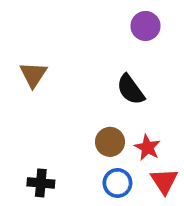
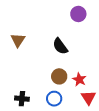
black semicircle: (131, 90) -> (60, 46), moved
blue circle: (117, 183) -> (54, 99), moved

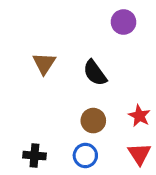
brown triangle: (18, 40) -> (44, 63), moved
red star: (79, 79) -> (139, 116), moved

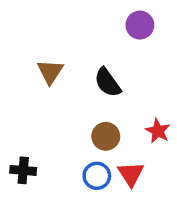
red triangle: (139, 154) -> (131, 174), moved
black cross: (34, 156) -> (23, 170), moved

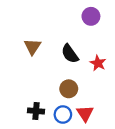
red star: (158, 131) -> (98, 63), moved
black cross: (23, 170) -> (36, 111), moved

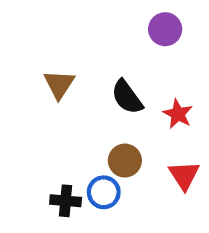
red triangle: (85, 113) -> (184, 175), moved
blue circle: (63, 115) -> (104, 192), moved

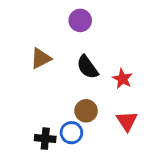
purple circle: (165, 29) -> (80, 20), moved
brown triangle: (59, 84) -> (41, 58), turned 30

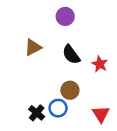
red triangle: (127, 121) -> (101, 114), moved
black cross: (45, 139) -> (37, 113), turned 35

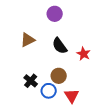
black cross: (37, 113) -> (31, 81), moved
red triangle: (101, 114) -> (72, 96), moved

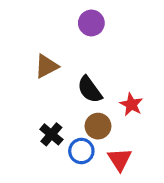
black semicircle: (60, 46) -> (90, 89), moved
red star: (84, 54) -> (131, 104), moved

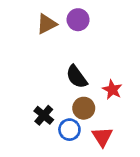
brown triangle: (46, 66) -> (47, 24), moved

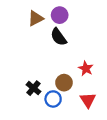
black semicircle: (77, 77) -> (59, 37), moved
red triangle: (102, 137) -> (88, 100), moved

